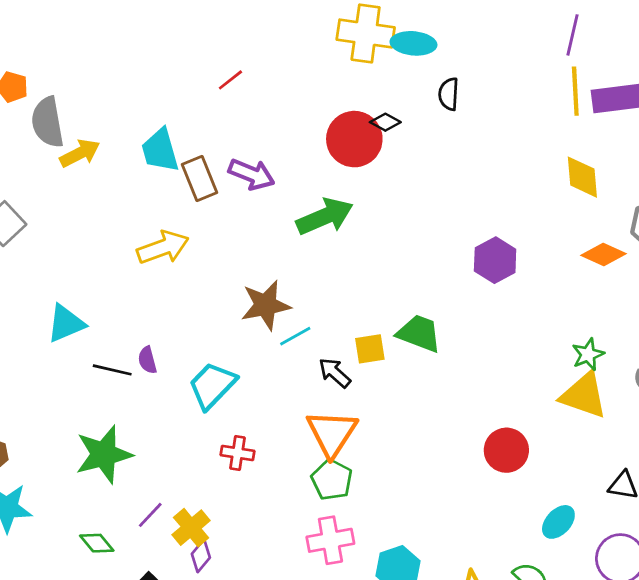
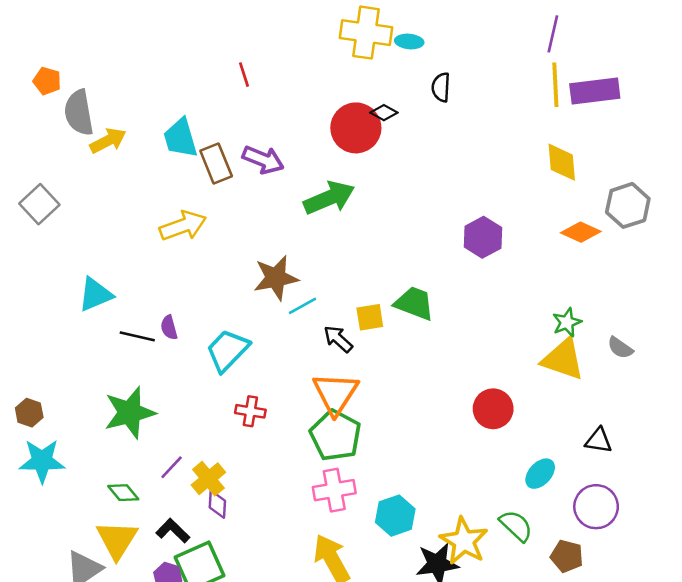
cyan ellipse: (413, 43) -> (409, 41), size x0.7
red line: (230, 80) -> (244, 75), turned -70
green pentagon: (332, 480) -> (336, 435), size x1.4
purple diamond: (201, 556) -> (217, 504), turned -36

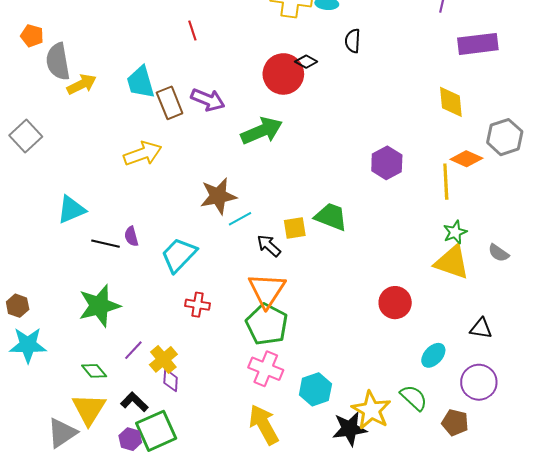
yellow line: (555, 85) -> (446, 182), moved
pink cross: (334, 490) -> (266, 369), turned 32

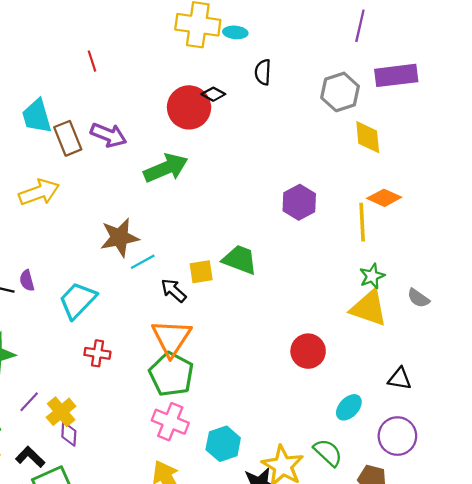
gray hexagon: (505, 137) -> (340, 92), moved

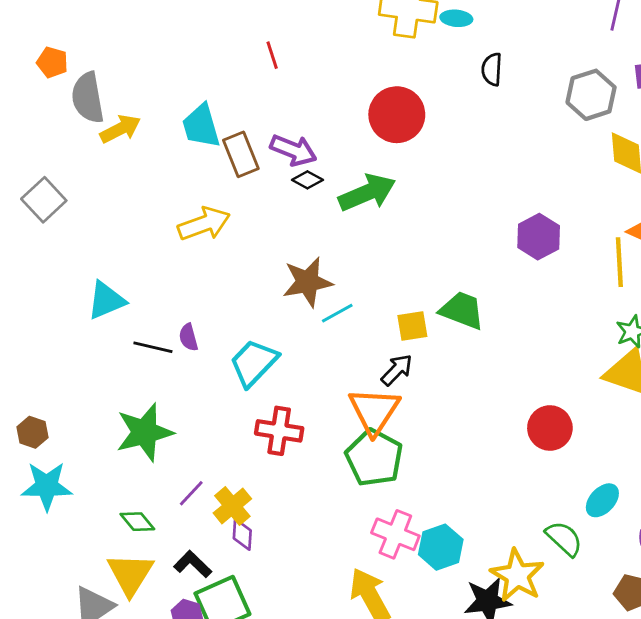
black diamond: (213, 94) -> (307, 180), moved
black arrow: (174, 290) -> (397, 370), moved, turned 92
red cross: (97, 353) -> (279, 431), size x1.4
pink cross: (170, 422) -> (395, 534), moved
green semicircle: (328, 453) -> (564, 539), moved

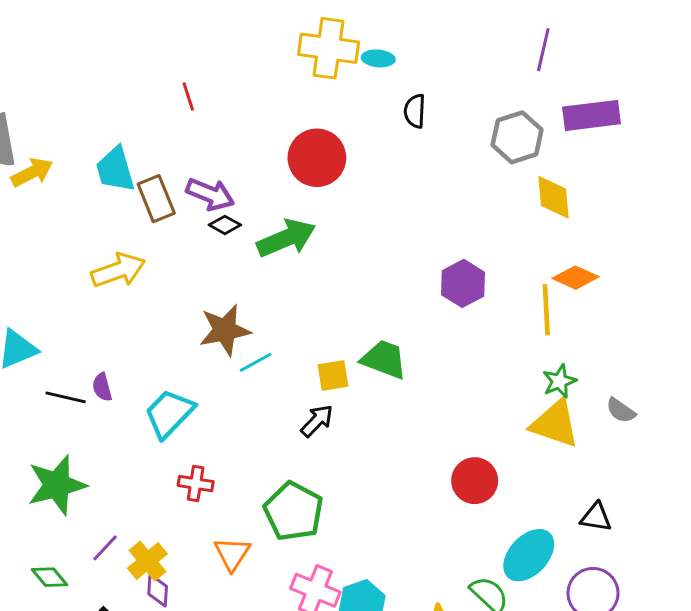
orange triangle: (374, 411) -> (232, 554), moved, size x0.7
red cross: (279, 431) -> (196, 484), size x0.7
cyan ellipse: (602, 500) -> (529, 555), size x1.5

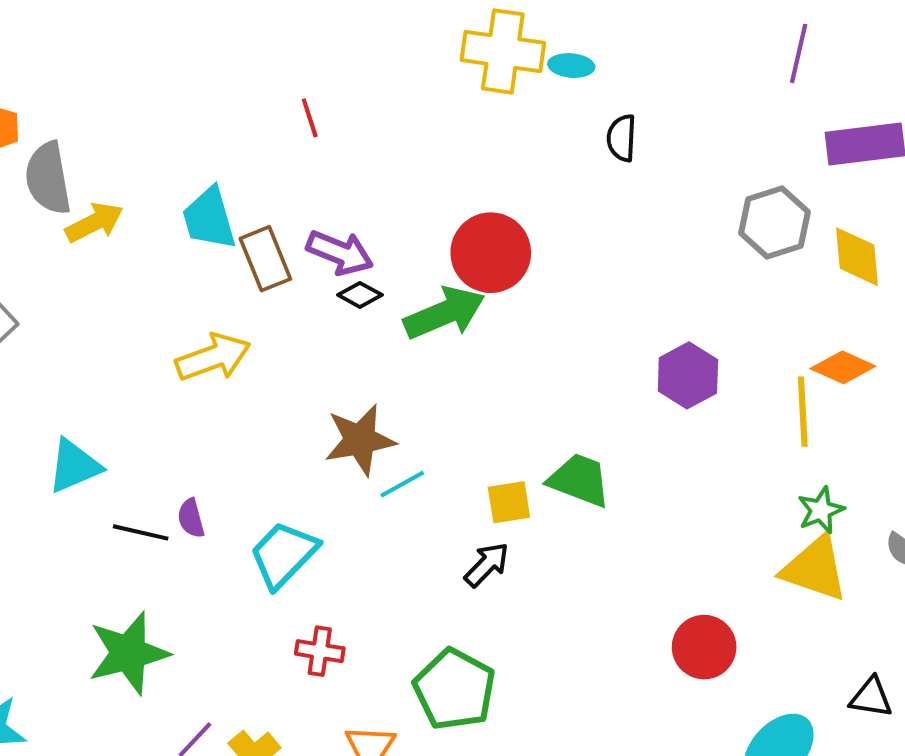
gray hexagon: (517, 137) -> (775, 222), moved
red circle: (317, 158) -> (491, 253), moved
yellow diamond: (554, 197) -> (857, 257), moved

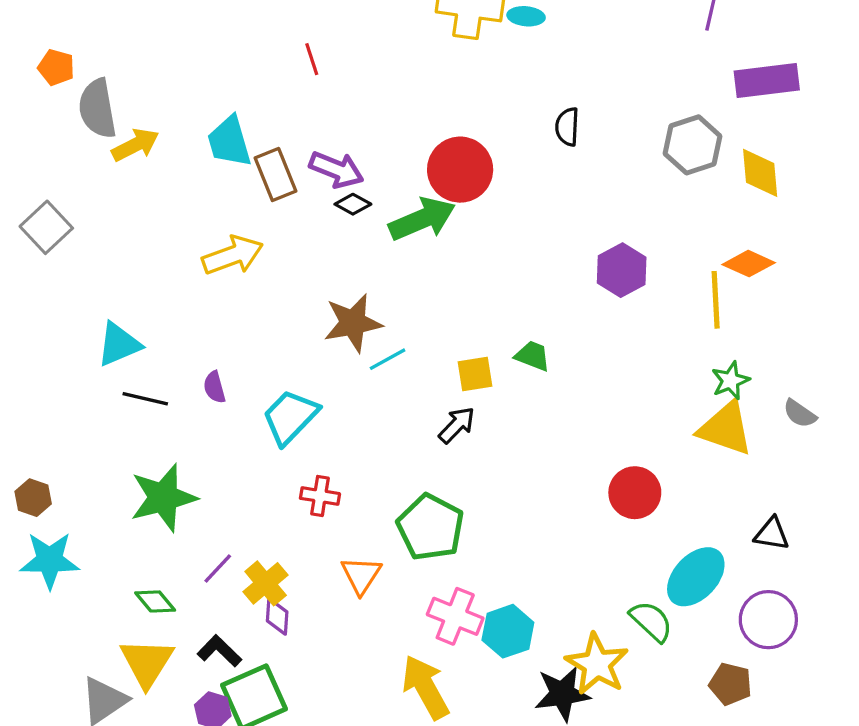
black semicircle: (622, 138) -> (567, 127), moved
green trapezoid: (579, 480) -> (533, 356), size x0.7
black line: (141, 532) -> (145, 399), moved

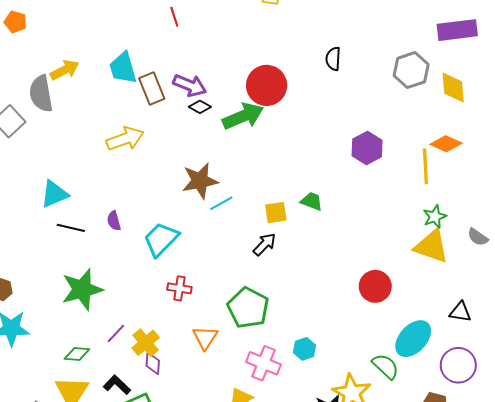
gray semicircle: (97, 109) -> (41, 94), moved
green diamond: (155, 601) -> (77, 354), turned -45
cyan hexagon: (508, 631) -> (305, 349), moved, size x0.7

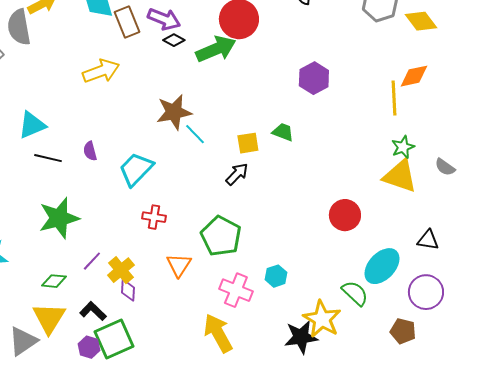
yellow diamond: (453, 87) -> (421, 21), turned -32
orange diamond: (446, 144) -> (414, 76), turned -36
purple hexagon: (367, 148) -> (314, 78), moved
cyan line: (221, 203) -> (195, 134), turned 75

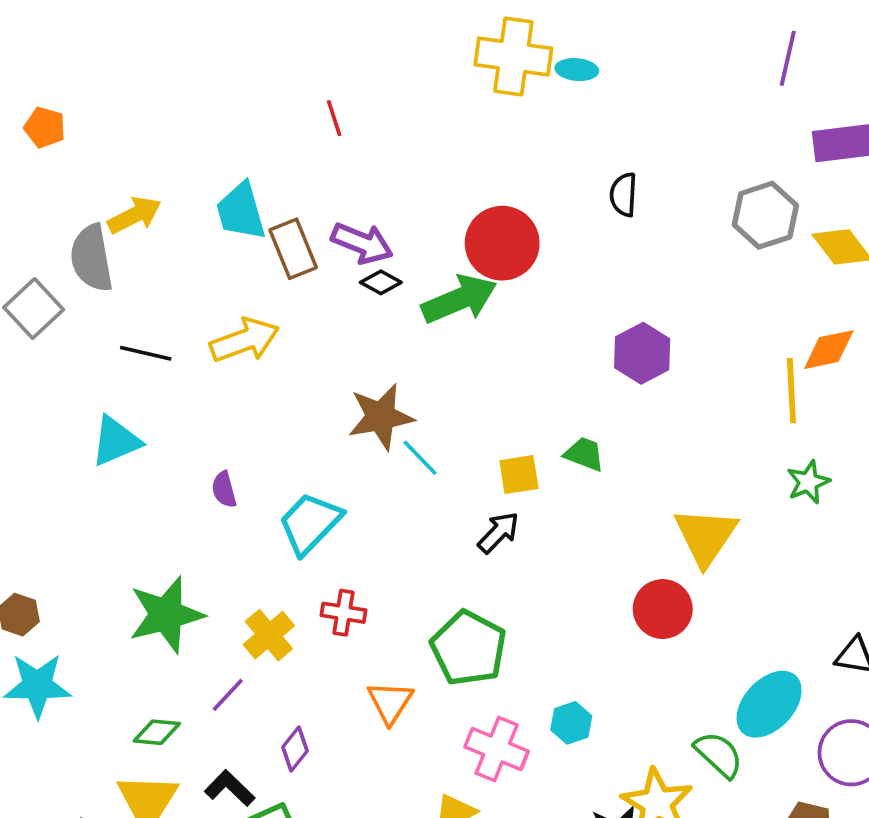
black line: (48, 158) -> (146, 353), moved
yellow triangle: (400, 176) -> (706, 536), moved, turned 45
red circle: (345, 215) -> (663, 609), moved
yellow cross: (121, 270) -> (269, 635), moved
purple diamond: (128, 290) -> (295, 749), turned 35

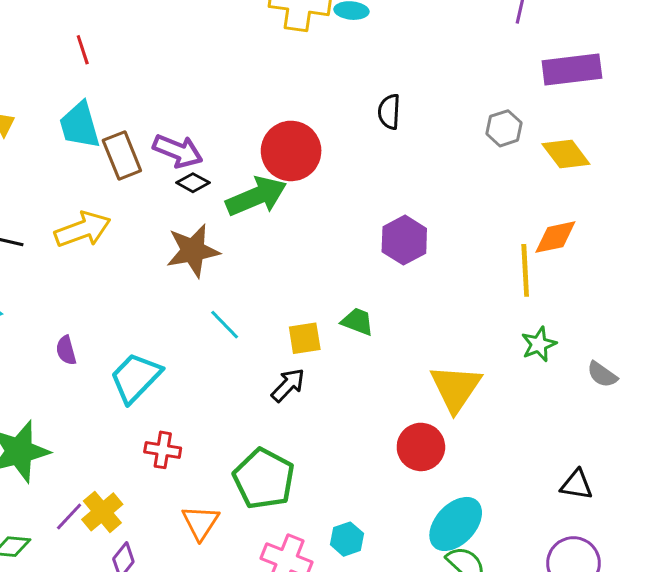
red line: (334, 118) -> (83, 50), moved
gray hexagon: (765, 215) -> (504, 128), size x0.7
brown star: (381, 417) -> (193, 251), moved
yellow cross: (269, 635) -> (102, 512), moved
cyan ellipse: (769, 704) -> (456, 524), moved

